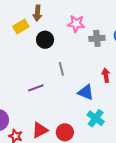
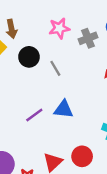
gray line: (61, 69) -> (55, 68), moved
blue triangle: (86, 92) -> (64, 109), moved

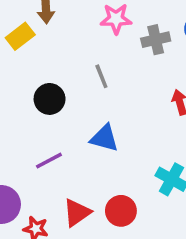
black circle: (29, 57) -> (50, 99), moved
purple line: (34, 115) -> (49, 161), moved

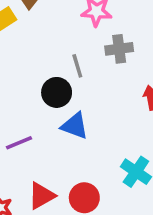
gray cross: (156, 40) -> (119, 49), moved
black circle: (50, 99) -> (57, 92), moved

